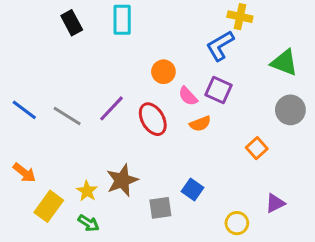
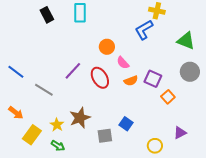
purple square: (219, 90) -> (153, 79), moved
gray line: (67, 116) -> (44, 90), moved

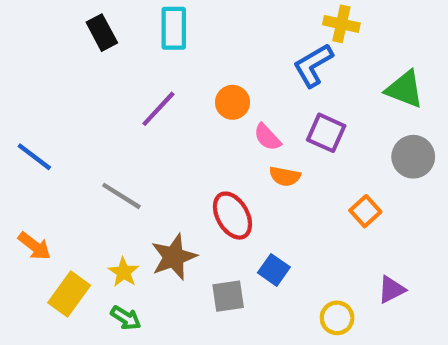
purple line: (73, 71) -> (158, 109), moved
red ellipse: (100, 78) -> (232, 216), moved
purple square: (153, 79) -> (326, 133), moved
orange semicircle: (131, 81) -> (285, 176), turned 32
gray line: (44, 90) -> (121, 196), moved

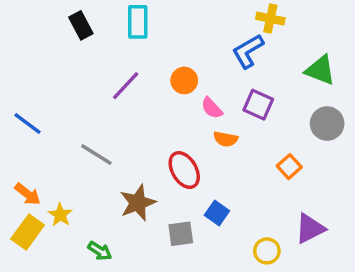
yellow star: (124, 272) -> (60, 215), moved
purple triangle: (391, 290) -> (310, 229), size x1.4
yellow rectangle: (69, 294) -> (28, 232), moved

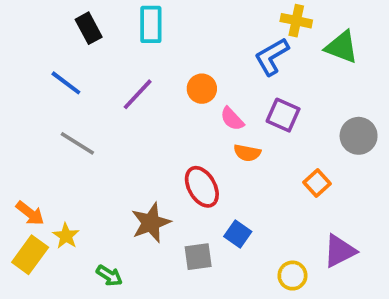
green triangle: (320, 70) -> (342, 47), moved
blue line: (28, 124) -> (66, 83), moved
gray line: (96, 155) -> (77, 143), moved

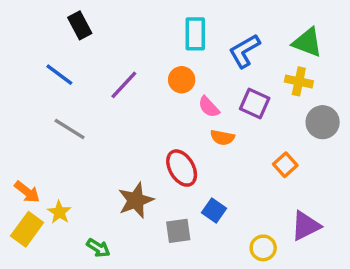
yellow cross: (296, 21) -> (299, 81), moved
cyan rectangle: (151, 24) -> (195, 34), moved

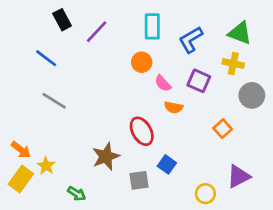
purple line: (124, 85) -> (97, 32), moved

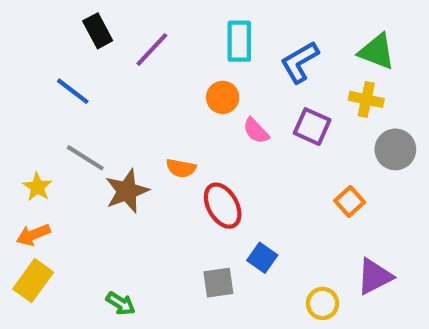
orange semicircle: (174, 107) -> (181, 168), moved
orange arrow: (21, 150) -> (33, 235), turned 120
brown star: (106, 156) -> (127, 191), moved
yellow star: (46, 166) -> (37, 187), moved

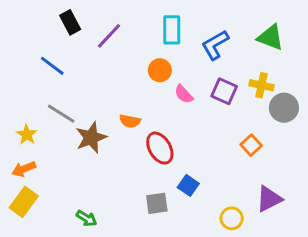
yellow cross: (366, 99) -> (262, 85), moved

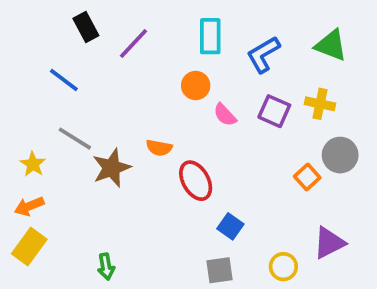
gray circle: (284, 108) -> (340, 155), moved
gray square: (157, 203) -> (219, 270), moved
green arrow: (87, 218) -> (106, 267), turned 48

